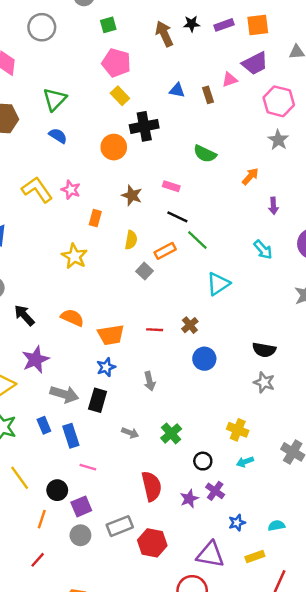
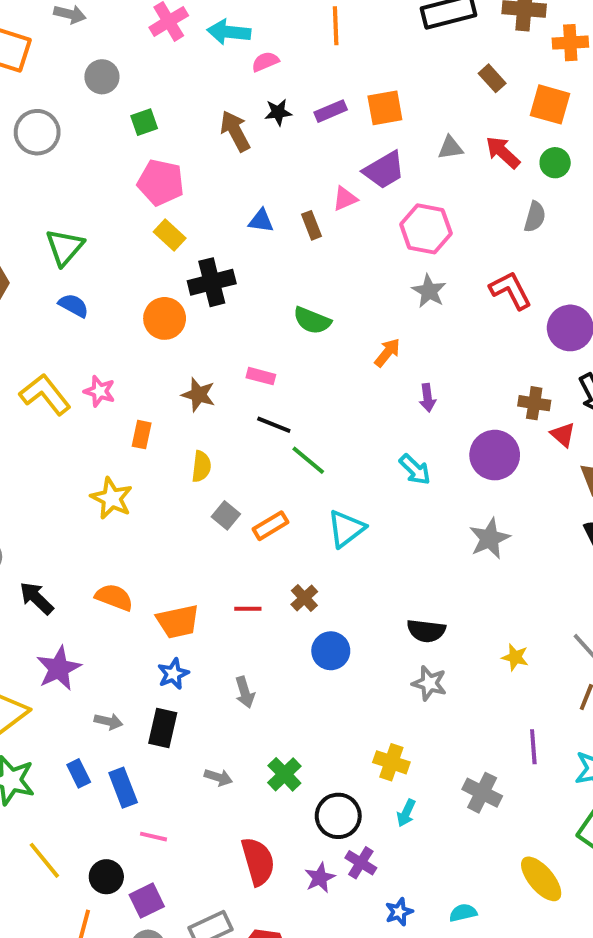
orange rectangle: (165, 251) -> (270, 526), moved
gray arrow: (64, 394) -> (108, 721), size x0.6
black circle: (203, 461) -> (338, 816), size x1.5
cyan arrow: (245, 462) -> (406, 813), turned -42

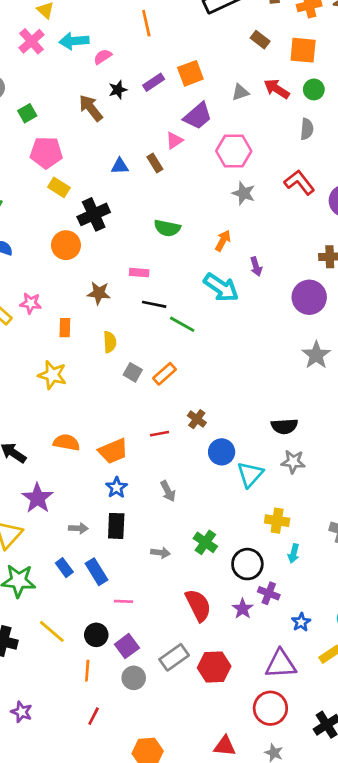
cyan arrow: (415, 469) -> (221, 287), moved, size x1.5
cyan triangle: (346, 529) -> (250, 474), moved

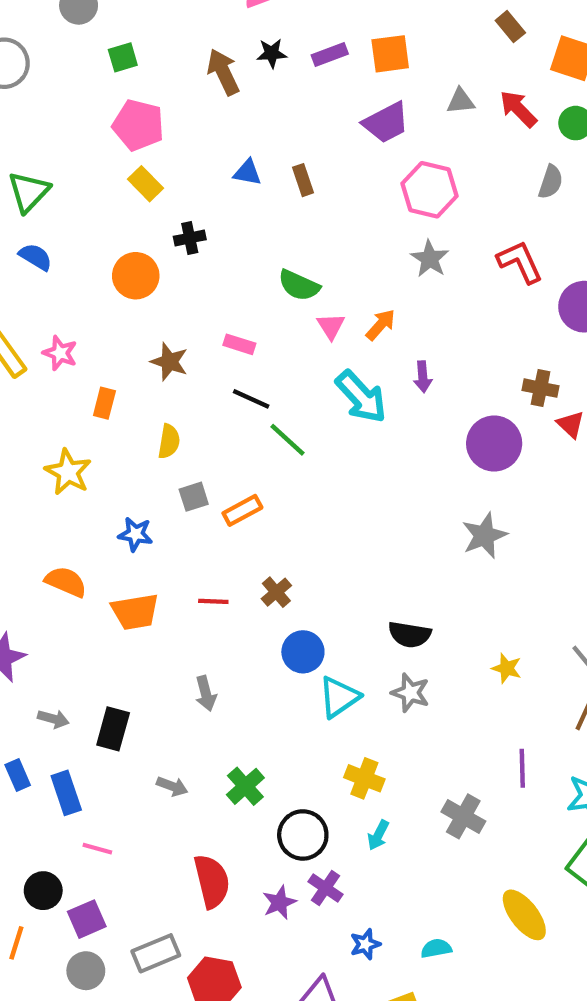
pink triangle: (174, 140) -> (331, 326), moved, turned -42
black cross: (94, 214) -> (190, 238), size x0.6
gray square: (133, 372) -> (194, 497), turned 30
blue star: (117, 487) -> (135, 534), moved, turned 30

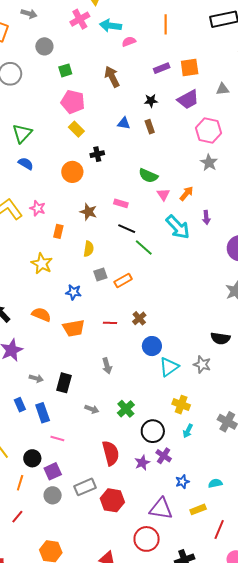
black star: (272, 53) -> (151, 101), moved
black semicircle: (410, 634) -> (220, 338), moved

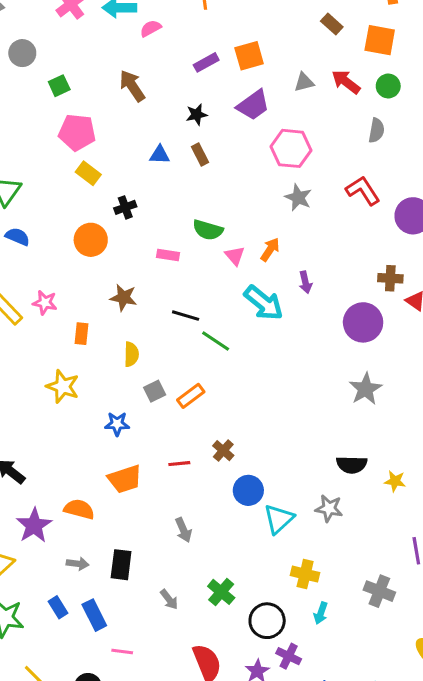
pink rectangle: (121, 203) -> (168, 255), moved
orange semicircle: (41, 315) -> (79, 509), moved
gray arrow: (92, 409) -> (169, 599), turned 40

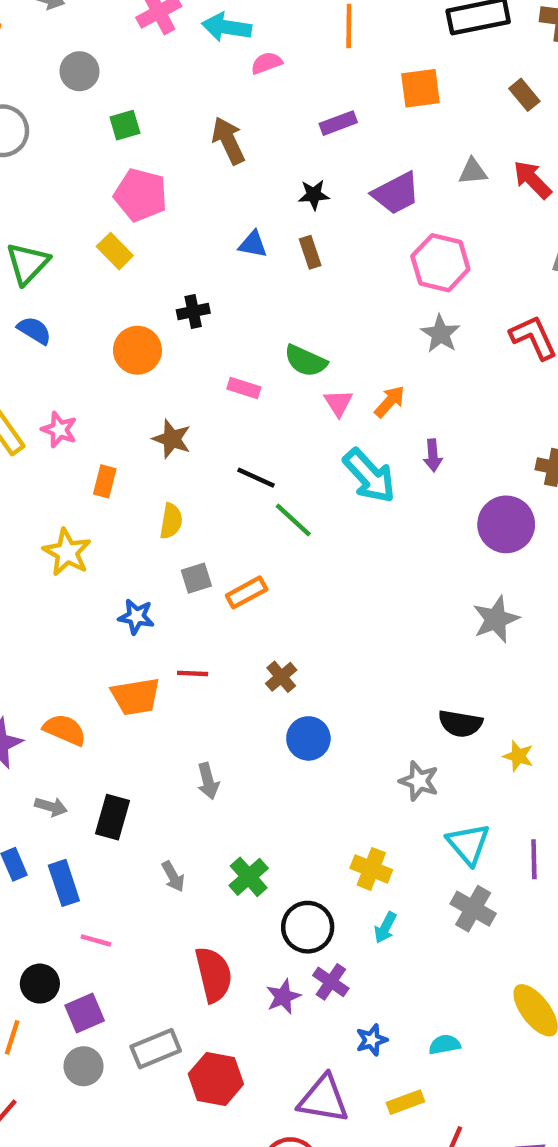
orange square: (249, 56) -> (420, 88), moved
yellow rectangle: (88, 173) -> (115, 251), moved
red line: (179, 464) -> (193, 673), moved
cyan triangle: (279, 519) -> (468, 844), moved, turned -36

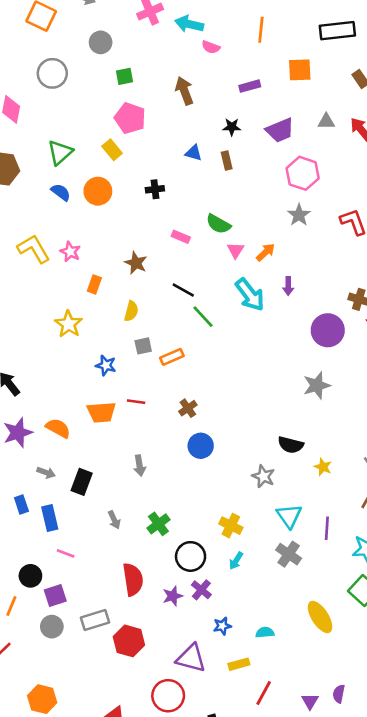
pink semicircle: (267, 63) -> (211, 47), turned -144
orange circle: (137, 350) -> (98, 191), moved

